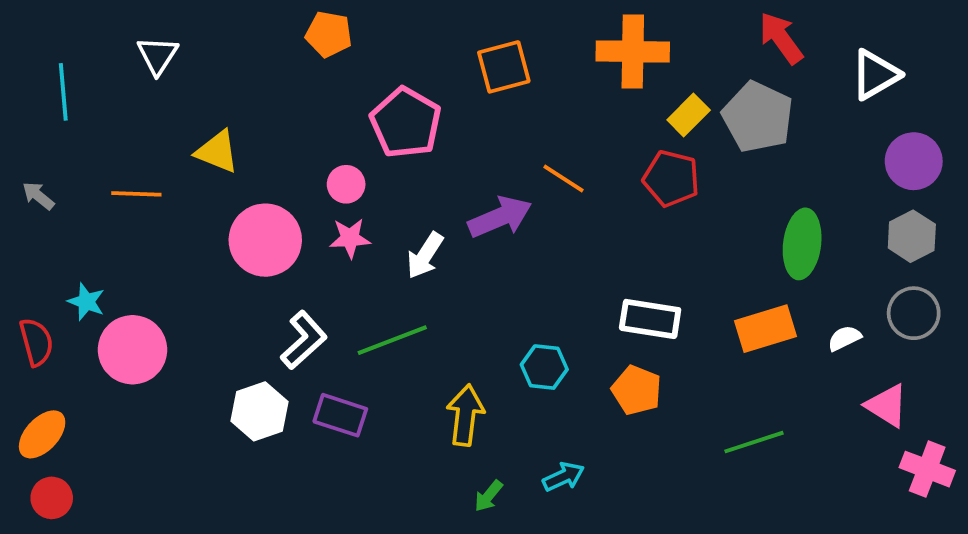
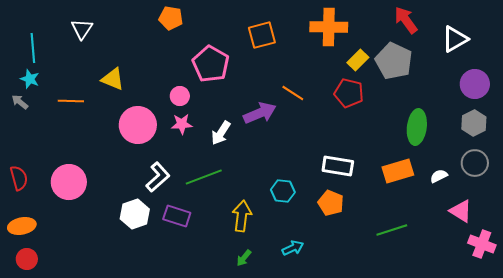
cyan star: (86, 302) -> (30, 79), moved
orange ellipse: (42, 434) -> (22, 226), turned 36
green arrow: (488, 496) -> (244, 258), moved

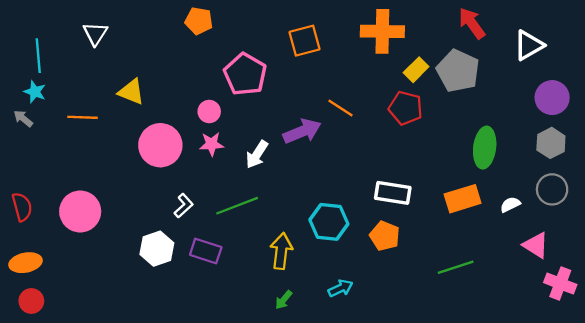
white L-shape: (158, 177) -> (184, 206), size x0.7
cyan hexagon: (283, 191) -> (329, 222), size x1.4

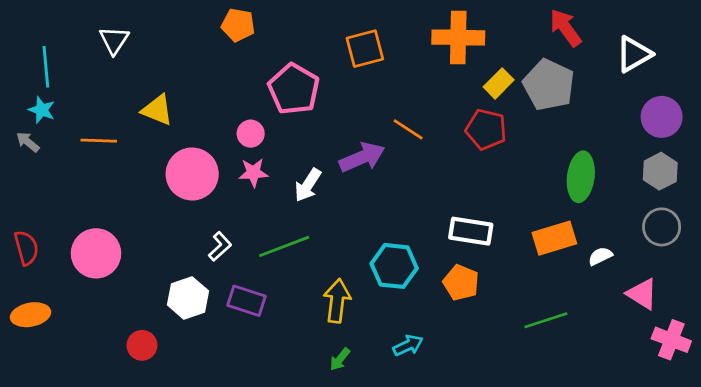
white semicircle: (510, 205) -> (600, 256), moved
red circle: (31, 301) -> (142, 345), moved

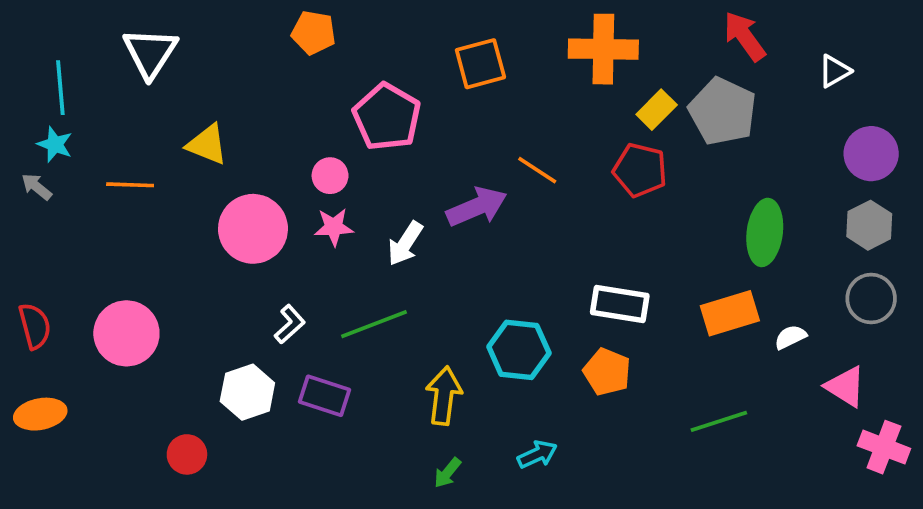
white triangle: (114, 40) -> (150, 53), size x1.4
white triangle: (634, 54) -> (834, 71), size x0.7

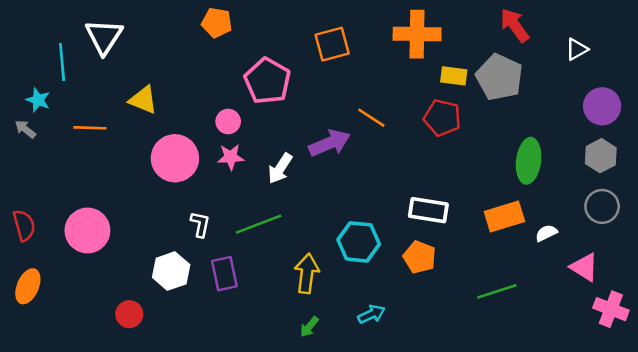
cyan line: (60, 88) -> (62, 62), moved
yellow rectangle: (657, 110) -> (454, 76), turned 52
white L-shape: (290, 324) -> (200, 224), turned -36
purple rectangle: (325, 396) -> (224, 274), turned 60
orange ellipse: (40, 414) -> (28, 286), turned -56

